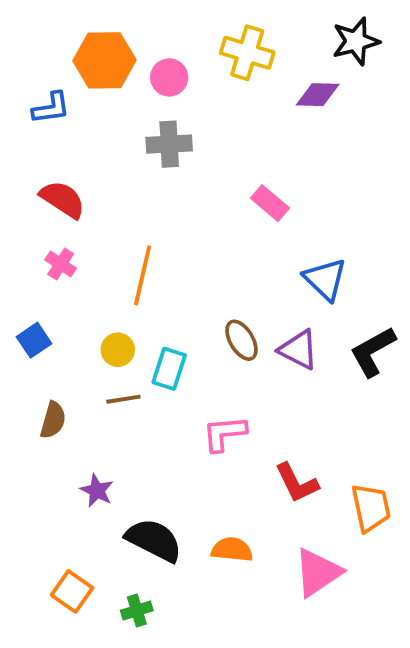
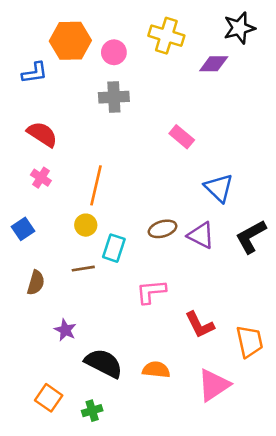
brown ellipse: (241, 340) -> (163, 229), turned -76
yellow circle: (118, 350) -> (86, 225), moved

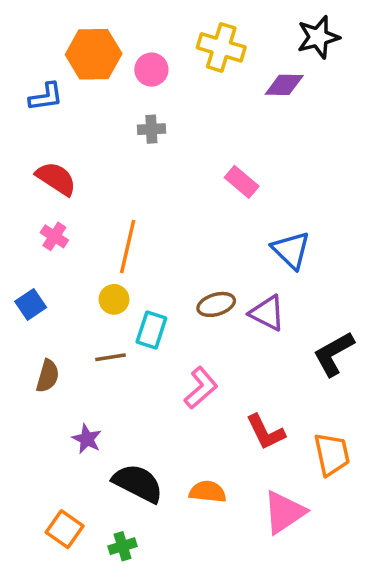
gray cross: (114, 97) -> (151, 129), size x0.7
black L-shape: (251, 237) -> (334, 354), moved
pink L-shape: (151, 292) -> (201, 388), turned 144

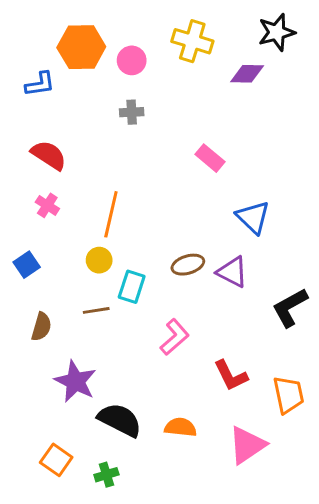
purple star: (87, 439) -> (75, 381), size x1.6

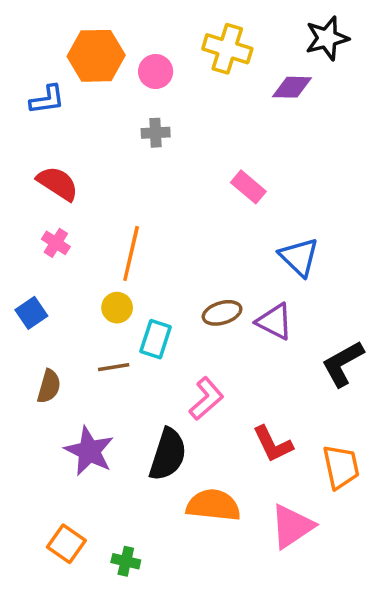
black semicircle: (120, 420) -> (168, 455), moved, turned 81
orange semicircle: (180, 427) -> (213, 505), size x1.4
green cross: (106, 475) -> (126, 561), turned 30

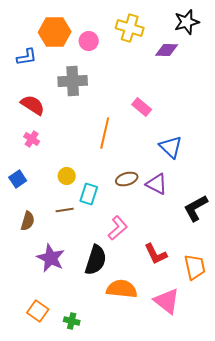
gray cross: (156, 133) -> (73, 81), moved, size x1.8
orange line: (131, 253) -> (105, 133), moved
pink triangle: (292, 526) -> (167, 301), turned -48

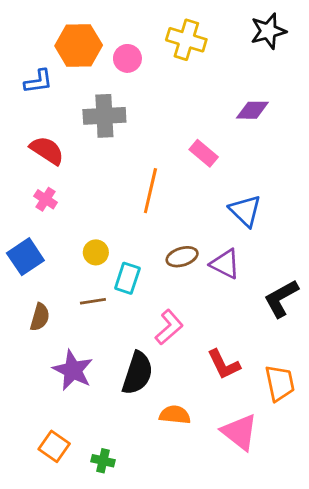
purple diamond: (167, 50) -> (252, 110), moved
blue square: (18, 179) -> (25, 257), size x1.4
orange semicircle: (122, 289) -> (175, 415), size x0.7

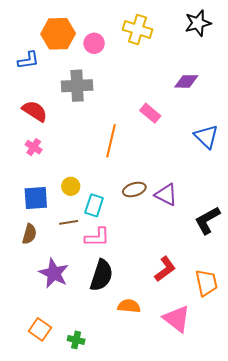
blue triangle: (245, 211) -> (206, 137), moved
blue square: (25, 257) -> (36, 198), moved, turned 30
pink L-shape: (169, 327) -> (97, 237), moved, turned 40
red L-shape: (224, 364) -> (165, 269), turned -100

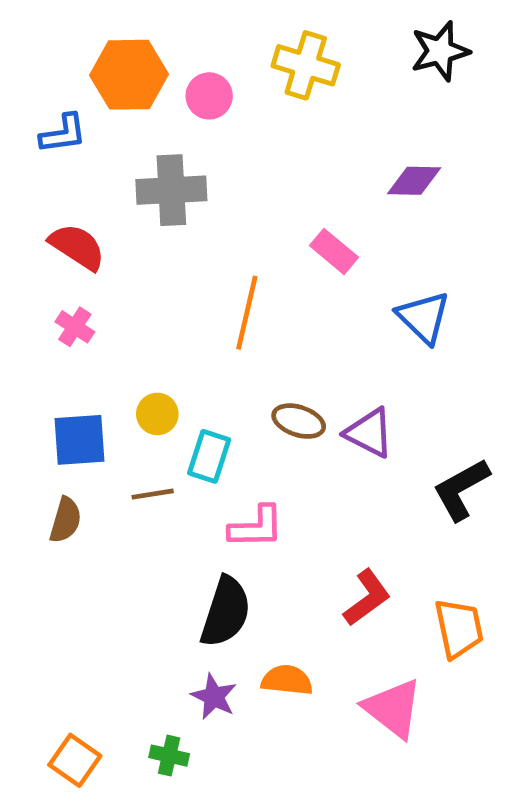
blue triangle: (206, 137) -> (424, 317), moved
brown ellipse: (134, 190) -> (299, 421), turned 35
pink L-shape: (97, 237) -> (256, 527), moved
purple star: (54, 273) -> (214, 697), moved, size x0.7
orange square: (40, 329) -> (75, 760), moved

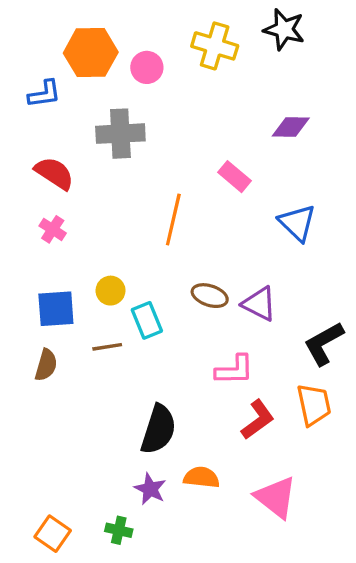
black star: (440, 51) -> (284, 29), moved, turned 30
cyan rectangle: (209, 456) -> (147, 320), turned -40
pink L-shape: (256, 527) -> (234, 370), moved
orange trapezoid: (459, 628) -> (314, 405), moved

